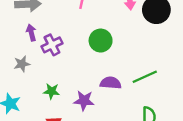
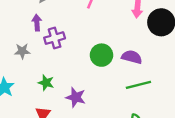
green circle: (101, 41) -> (101, 55), moved
purple semicircle: (111, 83) -> (132, 57), moved

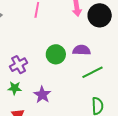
purple cross: (55, 38) -> (19, 65), moved
purple star: (76, 97) -> (42, 95), turned 30

